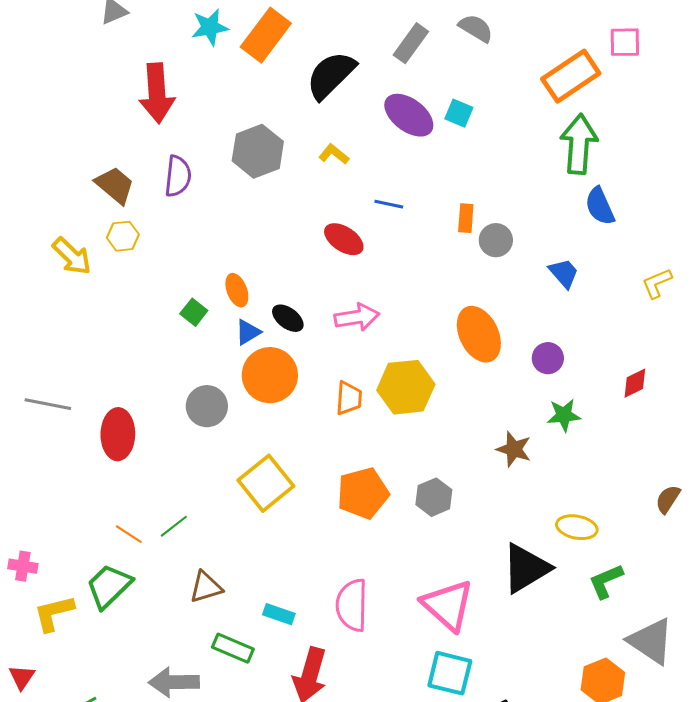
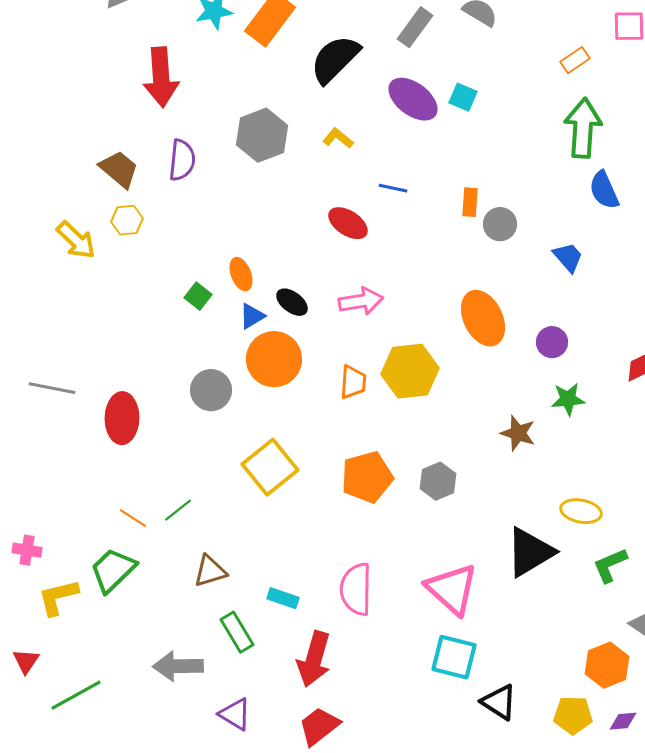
orange rectangle: (571, 76) -> (575, 60), size x0.5
green rectangle: (233, 648) -> (237, 632), turned 36

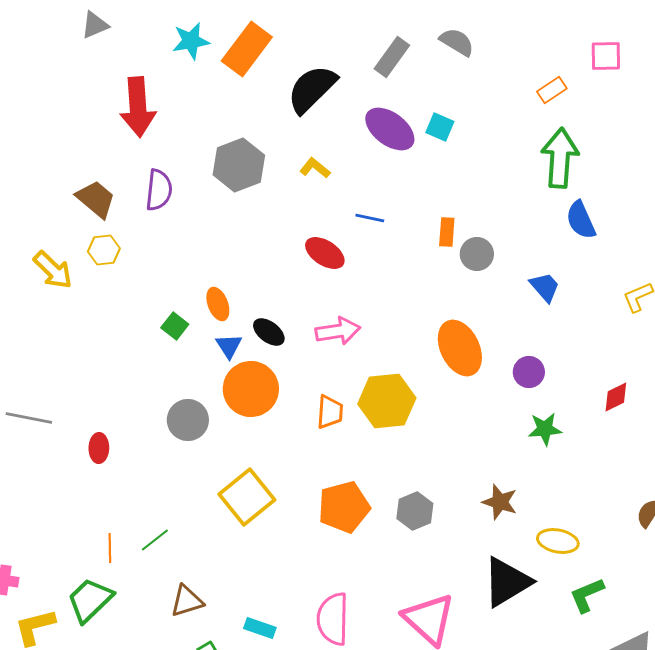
blue triangle: (252, 316) -> (229, 346), turned -32
red ellipse: (122, 418) -> (99, 448), size x0.6
brown star: (518, 433) -> (500, 502), moved
orange line: (133, 518) -> (110, 548), turned 56

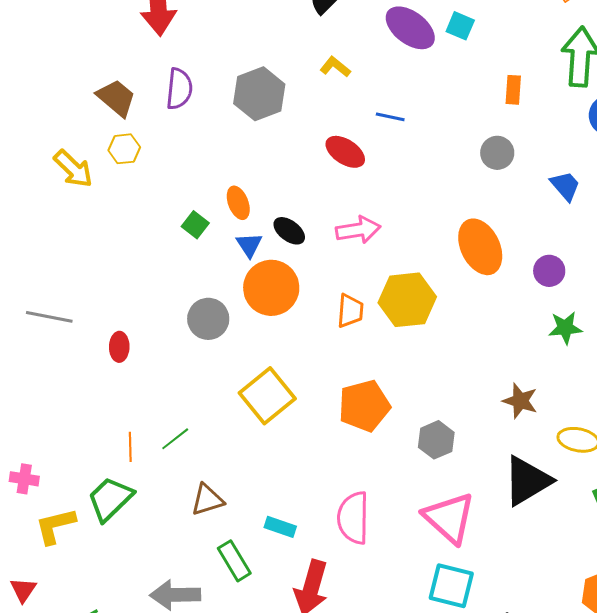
gray hexagon: (239, 165) -> (259, 94), moved
orange rectangle: (447, 232) -> (513, 90), moved
gray hexagon: (415, 511) -> (436, 440), moved

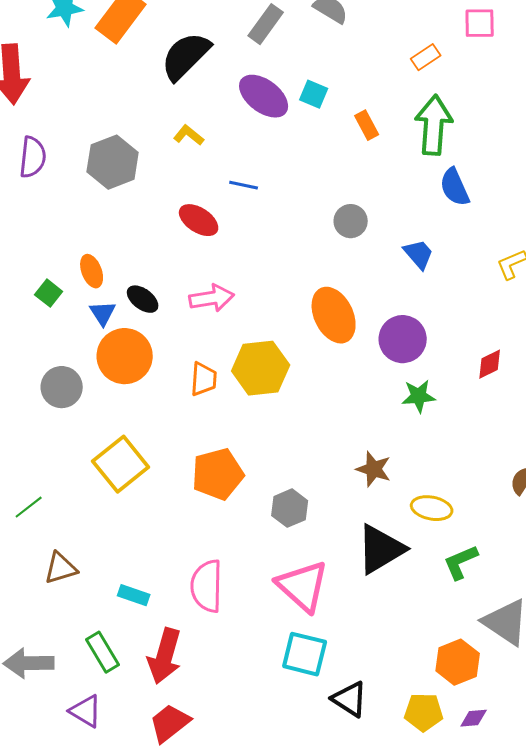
orange rectangle: (513, 90) -> (367, 125), moved, turned -32
purple circle: (549, 271) -> (403, 339), size x1.5
green rectangle: (234, 561) -> (103, 652), moved

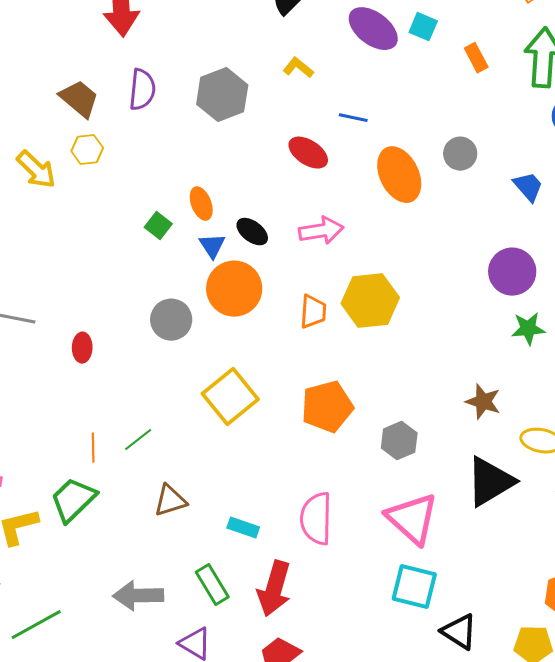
orange ellipse: (334, 315) -> (399, 175), moved

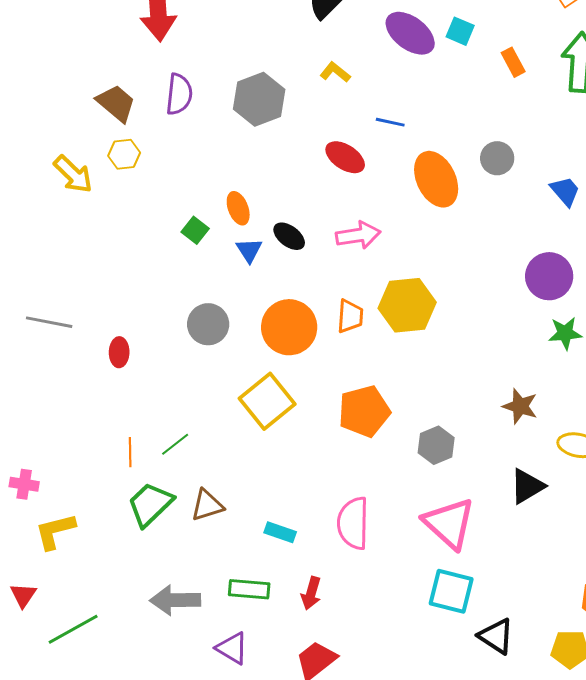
orange circle: (234, 289) -> (289, 327), moved
black triangle: (490, 482) -> (527, 486), size x0.7
green trapezoid: (73, 500) -> (150, 504), moved
green rectangle: (212, 585) -> (249, 589), turned -54
red arrow: (274, 589) -> (311, 593), size x0.6

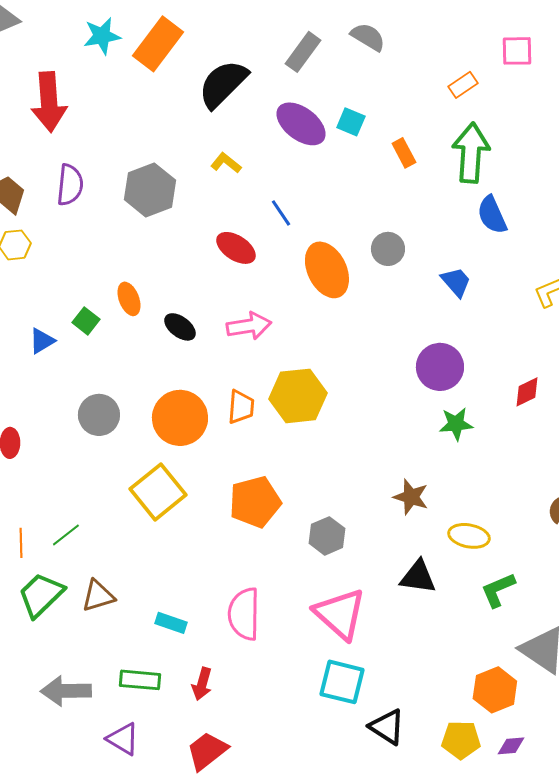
blue line: (390, 122) -> (281, 213), turned 44
blue triangle: (249, 250) -> (42, 341), moved, turned 32
black triangle: (527, 486) -> (418, 577), turned 39

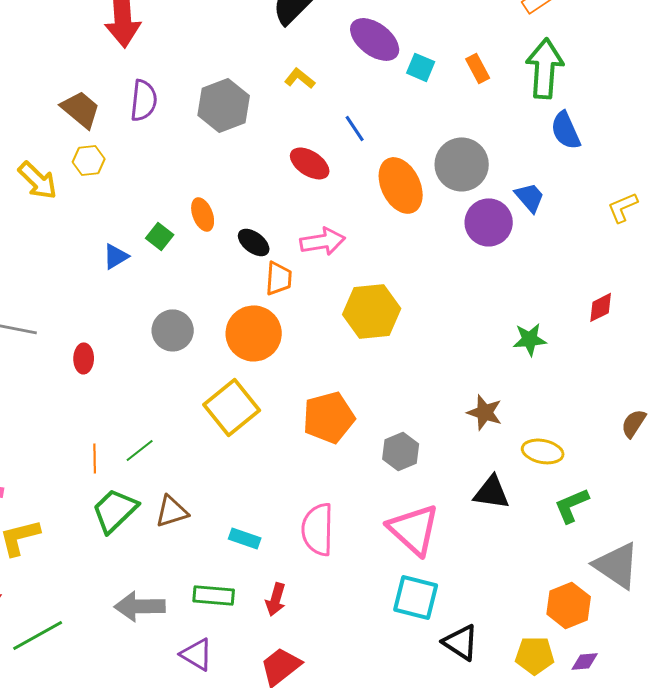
cyan square: (351, 122) -> (421, 67), moved
gray circle: (388, 249) -> (462, 164), size x1.6
purple circle: (440, 367) -> (489, 222), moved
orange trapezoid: (241, 407) -> (279, 278), moved

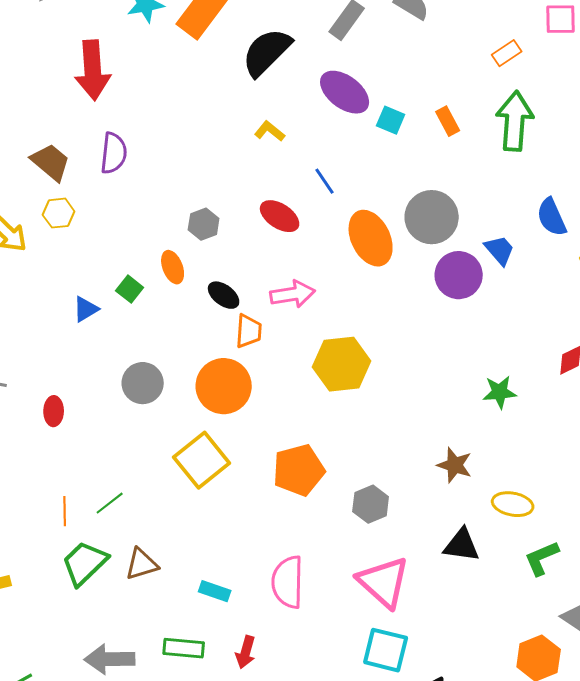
gray hexagon: (224, 105) -> (204, 224), moved, size x0.6
blue semicircle: (566, 130) -> (552, 217), moved

